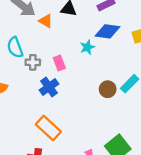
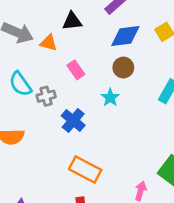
cyan star: (87, 47) -> (110, 97), moved
pink rectangle: (59, 63) -> (76, 70), moved
brown circle: (108, 89) -> (123, 68), moved

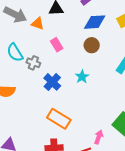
gray cross: (46, 96) -> (33, 63), turned 32
cyan star: (110, 97) -> (82, 77), moved

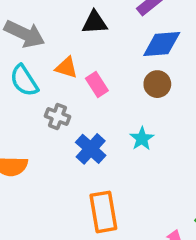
orange triangle: (38, 24) -> (66, 67), moved
cyan semicircle: (15, 53) -> (24, 81), moved
orange rectangle: (59, 119) -> (103, 212), turned 50

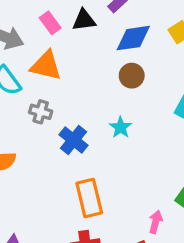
black triangle: (95, 22) -> (84, 20), moved
orange triangle: (66, 67) -> (46, 66), size x1.5
pink rectangle: (97, 85) -> (50, 23), moved

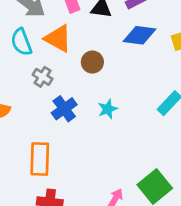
brown circle: (132, 76) -> (92, 62), moved
orange rectangle: (89, 198) -> (40, 159), moved

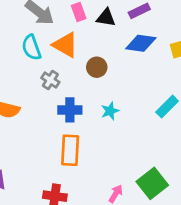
blue cross: (64, 109) -> (70, 110), turned 35
orange rectangle: (40, 159) -> (70, 150), moved

